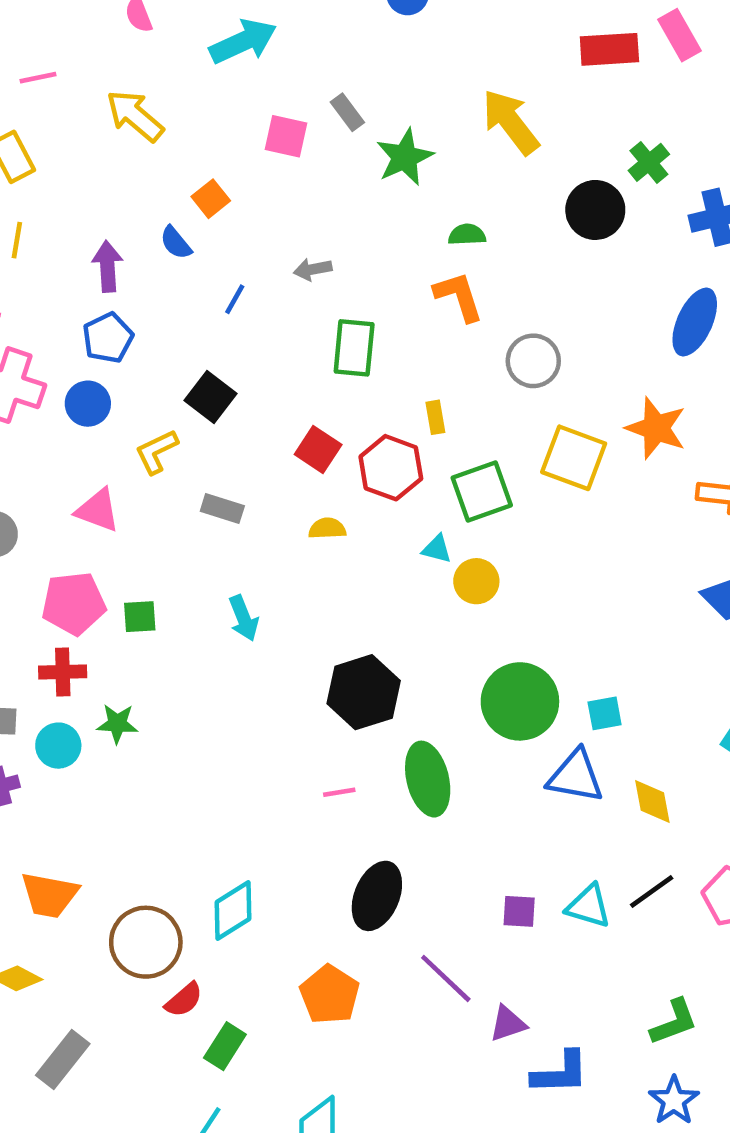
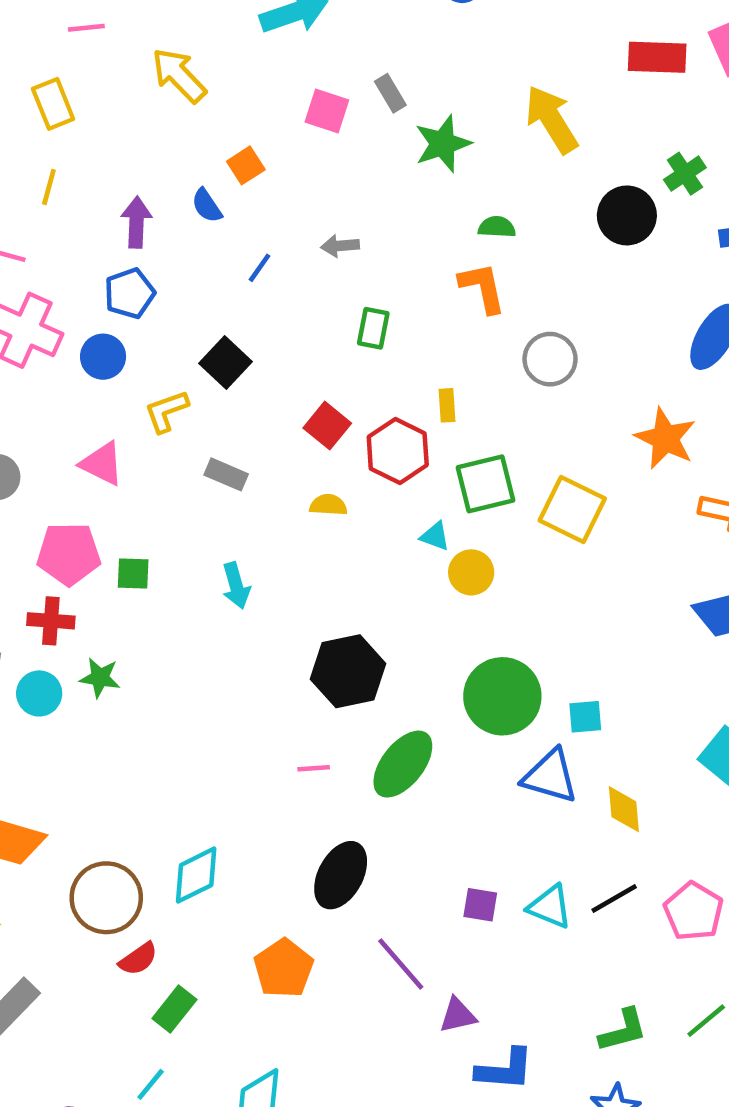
green rectangle: (354, 348) -> (373, 328), size x0.7
yellow square: (574, 458) -> (572, 510), moved
green ellipse: (428, 779) -> (403, 764), turned 46

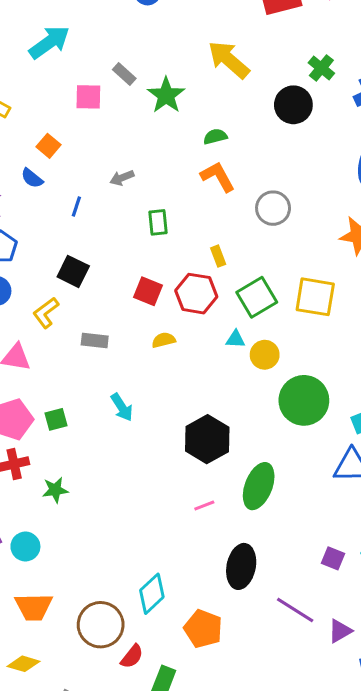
cyan circle: (39, 693) -> (25, 547), moved
green circle: (502, 696) -> (304, 400), moved
purple square: (480, 905) -> (333, 558), turned 30
orange pentagon: (284, 968) -> (203, 629), moved

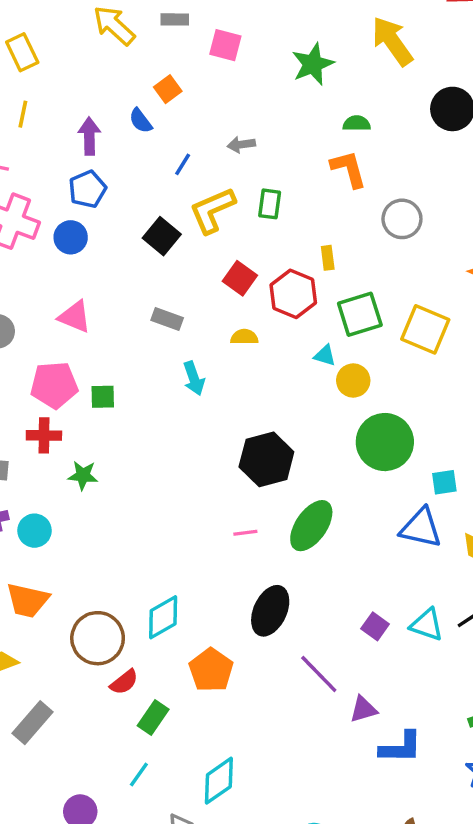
gray rectangle: (124, 74) -> (175, 19), moved, turned -55
yellow L-shape: (46, 313) -> (212, 210), moved, size x1.4
cyan arrow: (122, 407) -> (194, 378), moved

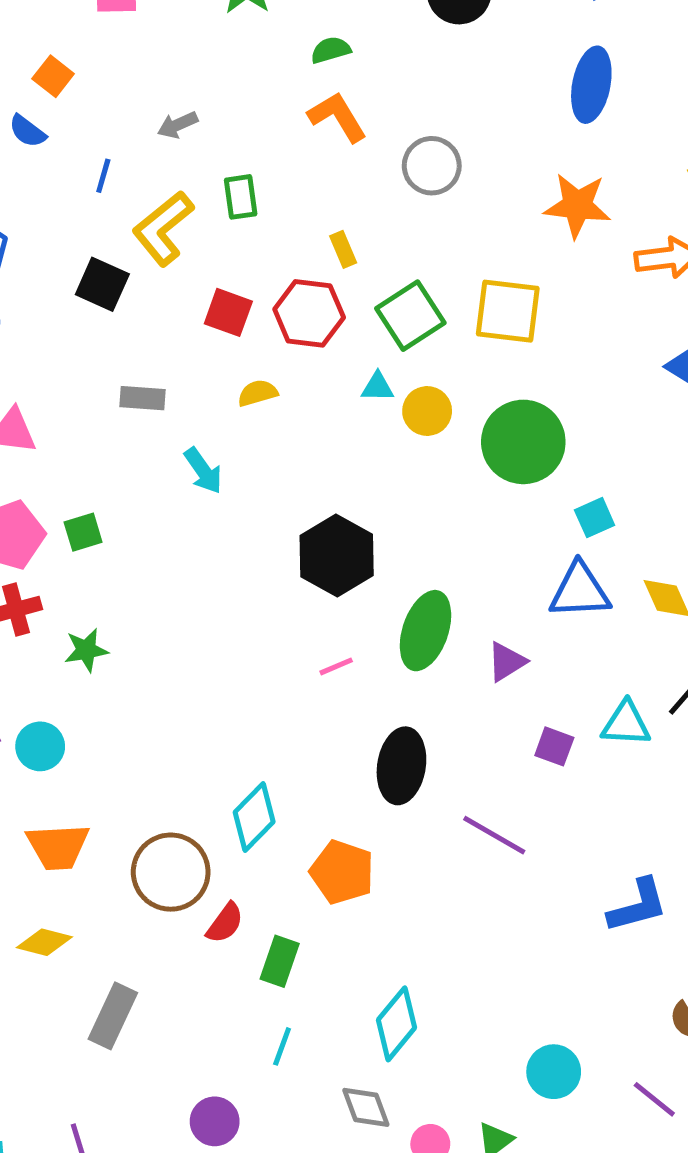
green circle: (385, 442) -> (523, 442), moved
purple triangle: (363, 709) -> (507, 662), moved

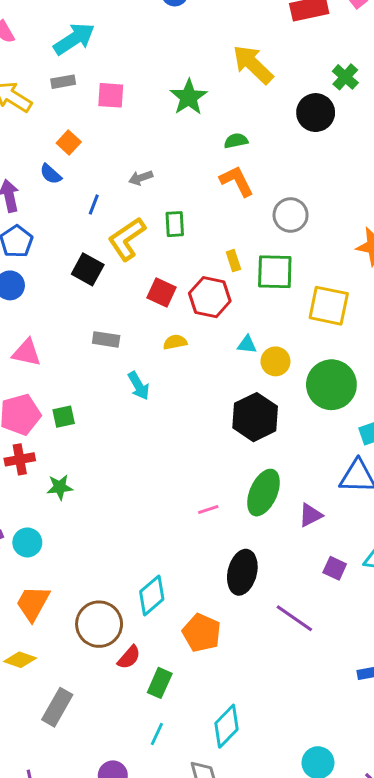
green square: (410, 316) -> (275, 272), moved, turned 30
black hexagon: (337, 555) -> (255, 417), moved
orange trapezoid: (58, 847) -> (33, 603), turned 117

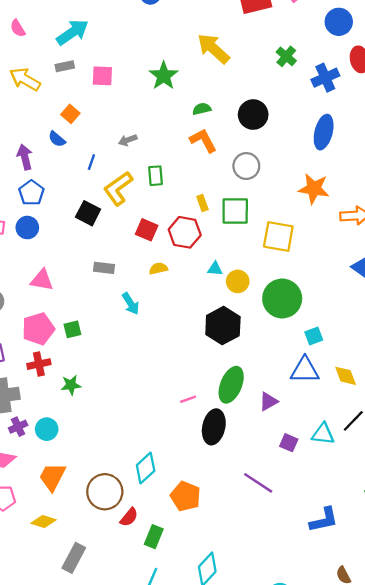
black circle: (316, 113) -> (253, 115), moved
black ellipse: (242, 572) -> (214, 427), moved

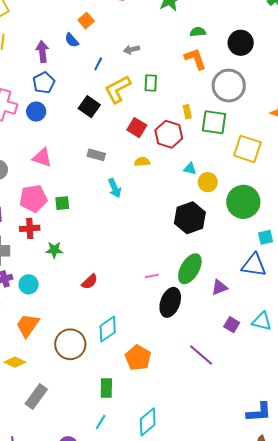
gray circle: (246, 166) -> (229, 86), size x1.4
red semicircle: (129, 517) -> (90, 282), moved
blue L-shape: (324, 520) -> (259, 412), moved
green rectangle: (154, 537) -> (106, 388), turned -30

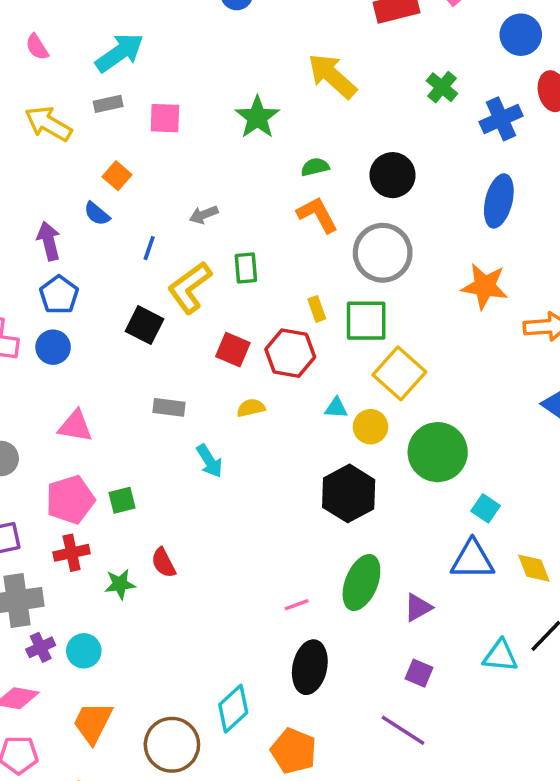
yellow square: (247, 149) -> (399, 373), moved, turned 32
cyan square: (266, 237) -> (486, 508), turned -35
red semicircle: (90, 282) -> (163, 563), moved, turned 114
black ellipse: (170, 302) -> (310, 667), moved
purple square: (232, 325) -> (419, 673), moved

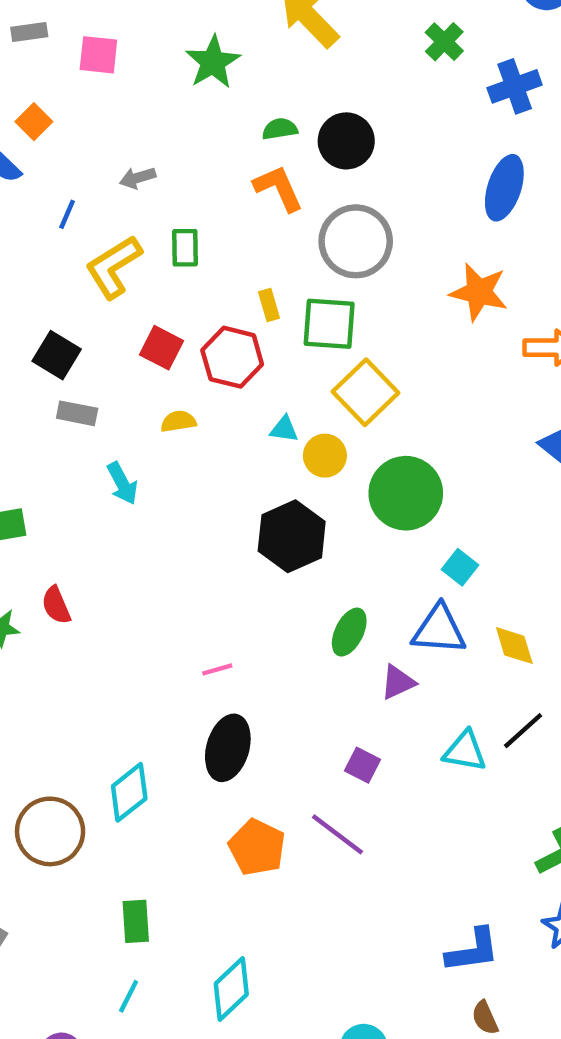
black circle: (393, 175) -> (346, 141), moved
black square: (145, 325) -> (57, 355), moved
green ellipse: (361, 582) -> (349, 632), moved, size x0.7
purple triangle: (418, 607) -> (398, 682), moved
orange pentagon: (294, 751) -> (257, 847), moved

